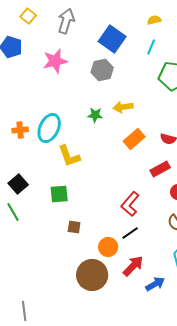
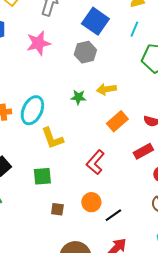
red L-shape: (130, 204) -> (95, 162), moved
orange circle: (108, 247) -> (91, 202), moved

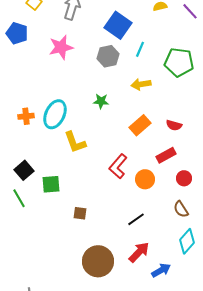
cyan line: (134, 29) -> (140, 49), moved
yellow arrow: (106, 89) -> (141, 84), moved
green square: (42, 176) -> (51, 184), moved
orange circle: (91, 202) -> (145, 179), moved

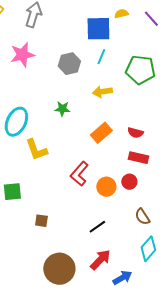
blue square: (118, 25) -> (98, 29), moved, turned -36
red rectangle: (166, 155) -> (138, 158), moved, turned 42
red circle: (184, 178) -> (129, 182), moved

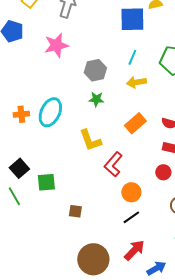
cyan line: (101, 57) -> (132, 57), moved
gray hexagon: (69, 64) -> (95, 70), moved
yellow L-shape: (36, 150) -> (90, 140), moved
orange circle: (106, 187) -> (131, 192), moved

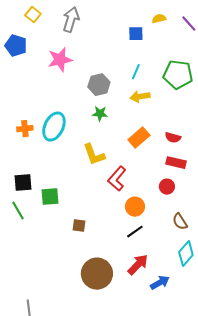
blue square: (132, 19) -> (136, 34), size x0.6
black square: (19, 168) -> (23, 183), turned 36

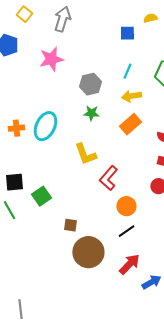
orange rectangle: (139, 138) -> (130, 124), moved
green square: (50, 197) -> (41, 196), turned -30
brown circle: (97, 274) -> (88, 252), moved

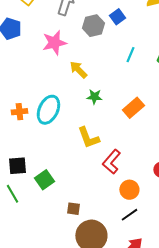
blue square: (127, 33) -> (117, 17), moved, turned -35
gray hexagon: (90, 84) -> (93, 26), moved
yellow arrow: (131, 96) -> (78, 70), moved, turned 54

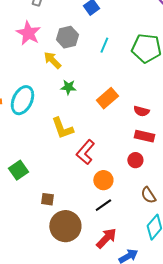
gray hexagon: (93, 26) -> (67, 37), moved
pink star: (54, 43) -> (28, 33), turned -30

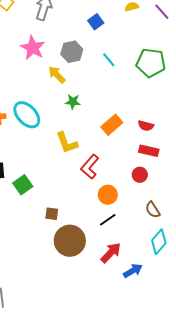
cyan line: (104, 45) -> (109, 60), turned -63
orange rectangle: (107, 98) -> (112, 125), moved
cyan ellipse: (22, 100) -> (27, 115), turned -68

